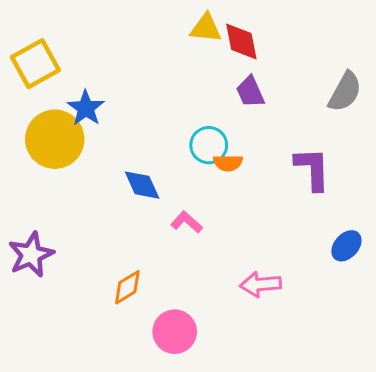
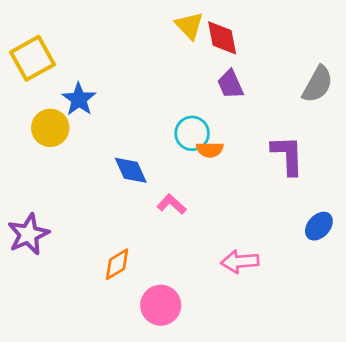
yellow triangle: (206, 28) -> (189, 26), turned 40
yellow circle: (55, 139) -> (50, 128), size x0.7

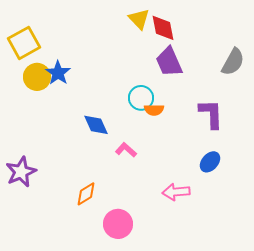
purple trapezoid: (230, 84) -> (169, 62), size x1.4
yellow circle: (50, 128) -> (37, 77), moved
blue ellipse: (319, 226) -> (210, 162), moved

